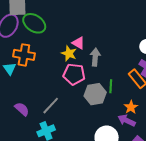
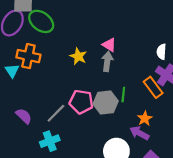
pink triangle: (78, 43) -> (109, 45), moved
pink pentagon: (74, 74) -> (81, 102), moved

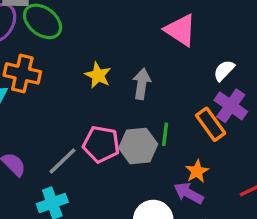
pink triangle: (109, 45) -> (180, 30), moved, size x1.5
white semicircle: (161, 52) -> (224, 70), turned 40

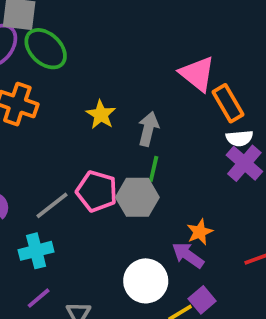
white semicircle: (224, 70) -> (239, 138), moved, turned -145
orange rectangle: (211, 124) -> (228, 103), moved
green line: (165, 134) -> (154, 169), moved

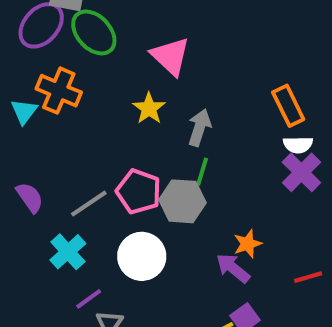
pink triangle: (197, 74) -> (170, 56), moved
cyan cross: (36, 251) -> (68, 252), turned -32
white circle: (146, 281) -> (142, 256), moved
purple line: (39, 298) -> (89, 299), moved

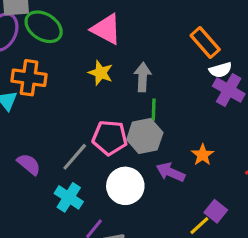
purple arrow: (233, 268) -> (171, 172), moved

